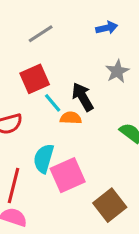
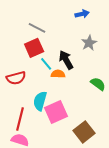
gray line: (41, 34) -> (37, 28), moved, turned 60

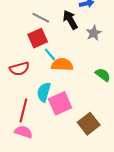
black arrow: (66, 60) -> (70, 20), moved
orange semicircle: (58, 74) -> (62, 65), size x1.5

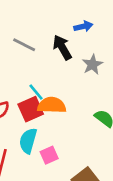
red square: (38, 38) -> (31, 109), moved
pink square: (60, 103) -> (49, 155), size x0.6

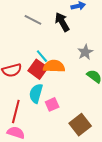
gray star: (92, 64) -> (85, 52), moved
red square: (31, 109) -> (38, 69), turned -30

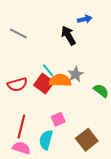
gray line: (33, 20) -> (18, 33), moved
gray star: (85, 52) -> (76, 74), moved
cyan semicircle: (36, 93) -> (46, 140), moved

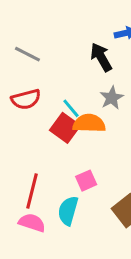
gray star: (76, 74) -> (112, 98), moved
red semicircle: (17, 85) -> (26, 99), moved

